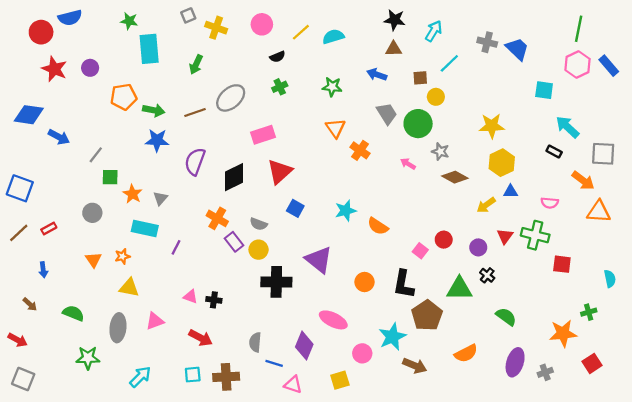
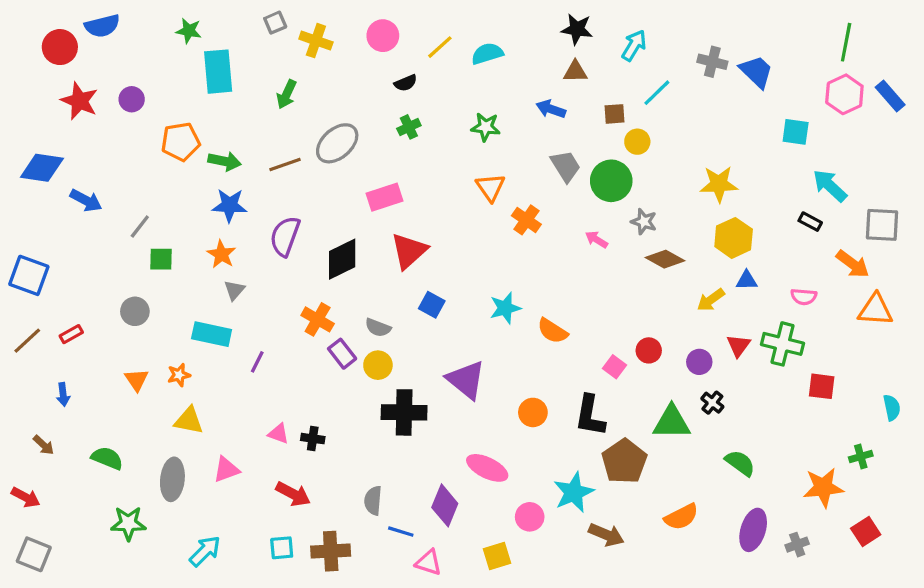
orange star: (132, 194) -> (221, 254), moved

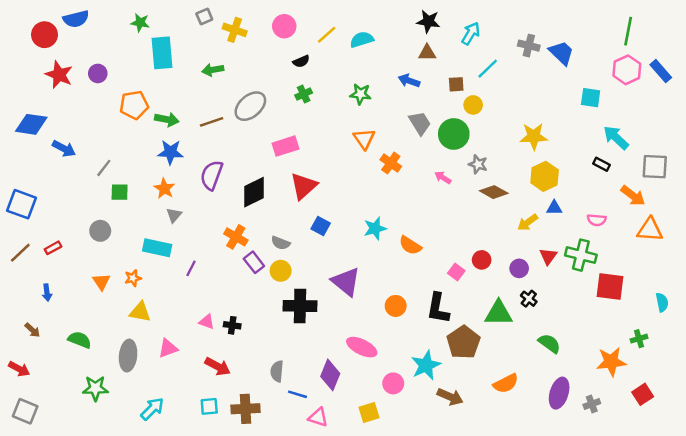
green arrow: (287, 94) -> (213, 70), turned 55
red square: (822, 386) -> (610, 287), size x1.4

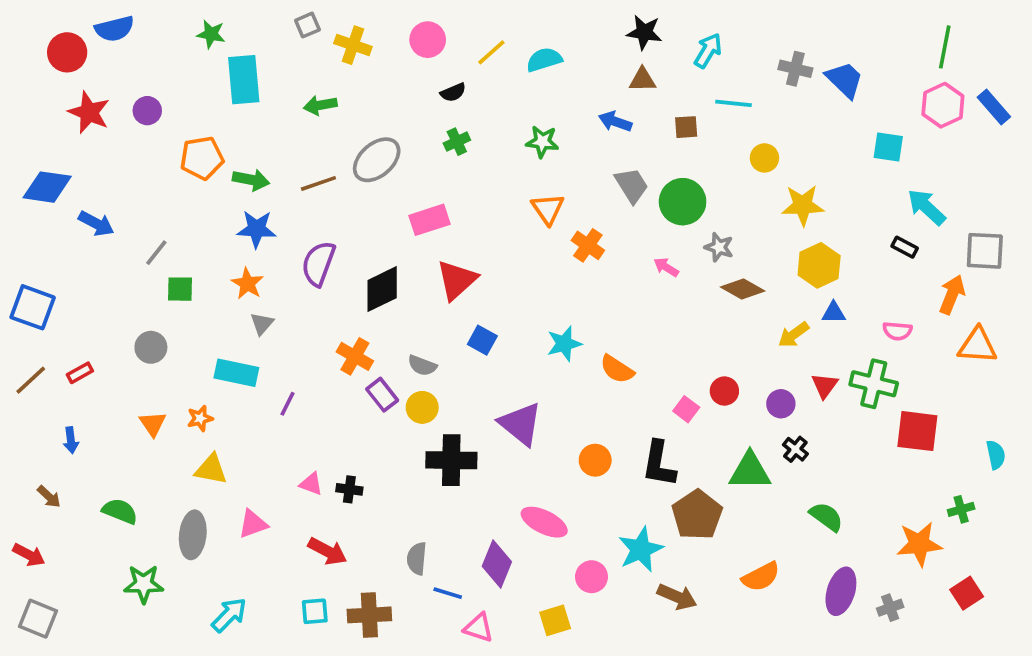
cyan line: (488, 69) -> (734, 103), turned 50
yellow circle: (473, 105) -> (764, 158), moved
orange arrow: (633, 196) -> (952, 295), turned -105

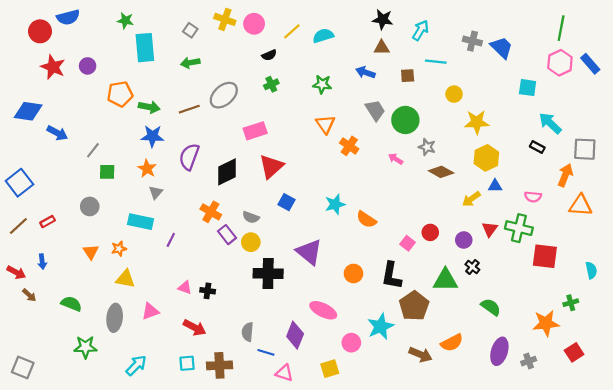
gray square: (307, 25) -> (190, 30), moved, turned -32
yellow cross: (353, 45) -> (225, 19), moved
blue square: (33, 307) -> (19, 183), turned 32
red arrow: (29, 555) -> (16, 272), moved
brown arrow: (677, 597) -> (421, 355), moved

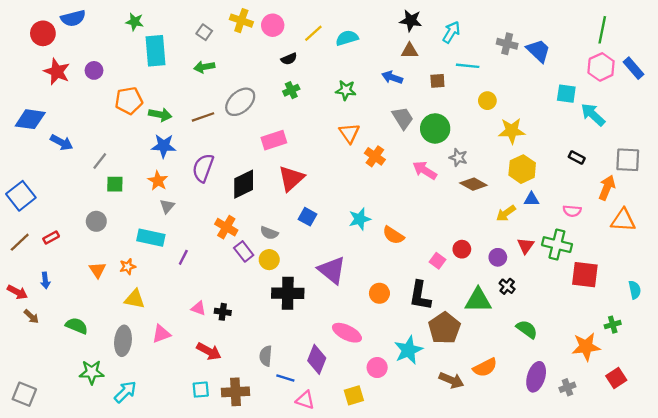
cyan arrow: (550, 123) -> (593, 115), moved
pink arrow: (396, 159) -> (425, 170), size x1.5
cyan arrow: (136, 365) -> (125, 392), moved

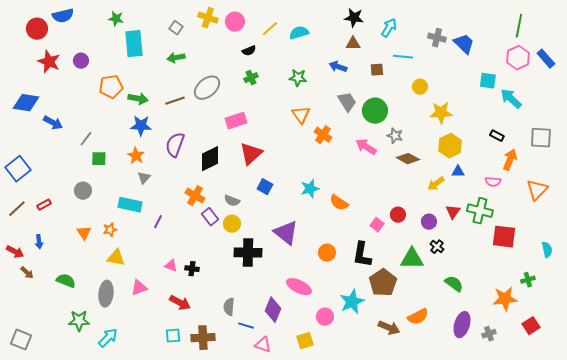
orange arrow: (607, 188) -> (510, 160), moved
orange triangle: (623, 220) -> (537, 190), turned -50

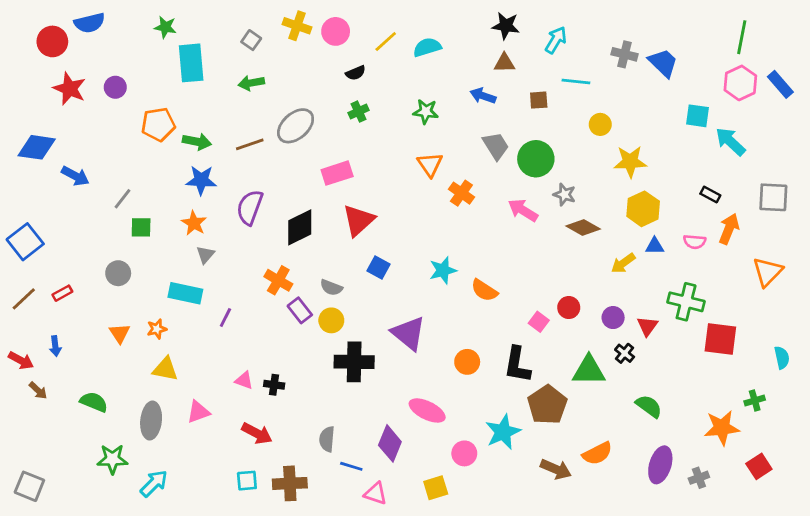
pink semicircle: (493, 182) -> (695, 242), moved
red triangle: (453, 212) -> (647, 326), moved

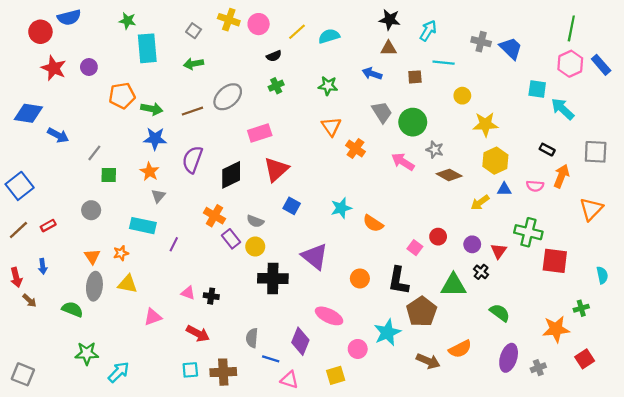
red arrow: (21, 360) -> (16, 277), turned 48
gray ellipse: (151, 421) -> (94, 286), moved

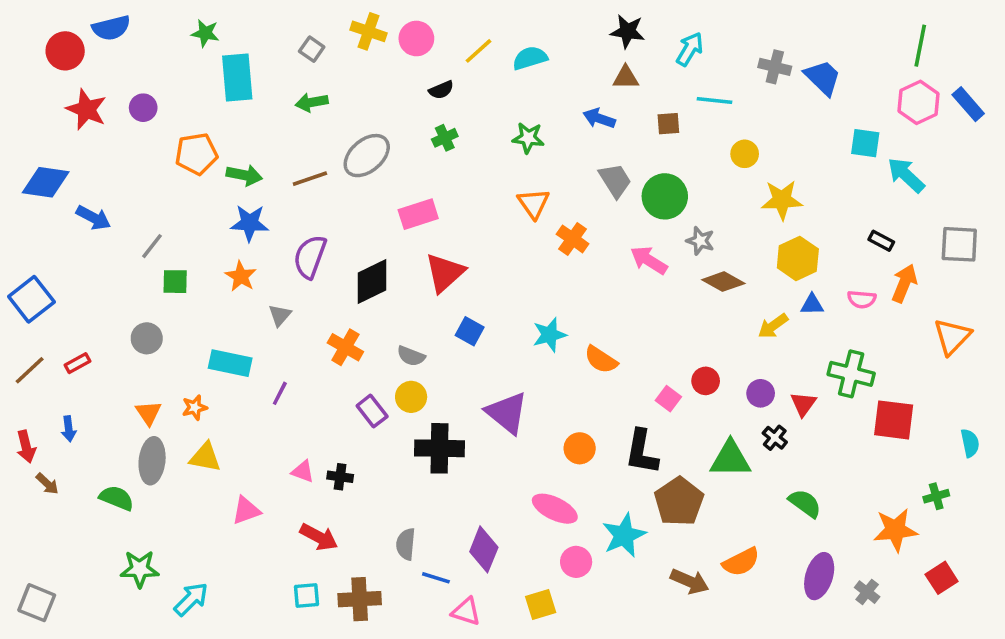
gray triangle: (158, 196) -> (280, 315), moved
purple rectangle: (231, 239) -> (372, 411), moved
pink ellipse: (329, 316) -> (555, 509), moved
gray cross: (538, 368) -> (867, 592), turned -32

